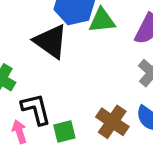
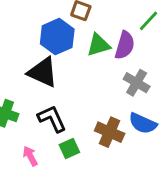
green triangle: (102, 20) -> (98, 45), moved
black L-shape: (36, 109) -> (52, 119), moved

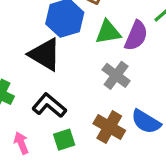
gray cross: (137, 83) -> (116, 75), moved
black L-shape: (52, 119) -> (49, 105), turned -32

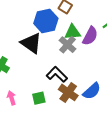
gray cross: (116, 75) -> (67, 45), moved
black L-shape: (49, 105) -> (57, 74), moved
blue semicircle: (146, 122) -> (92, 91), turned -78

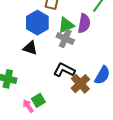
black triangle: (31, 43) -> (30, 48), size x0.7
brown cross: (68, 92) -> (80, 84), turned 30
green square: (39, 98) -> (38, 100), moved

